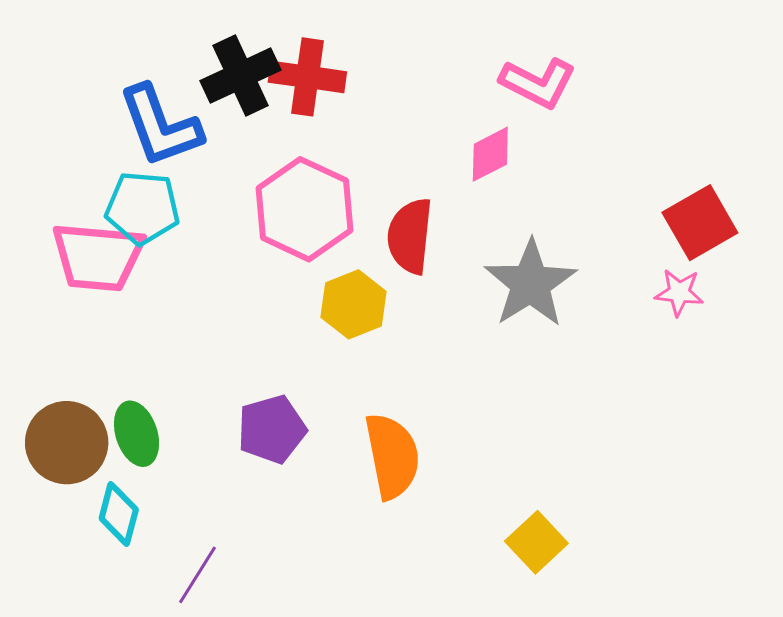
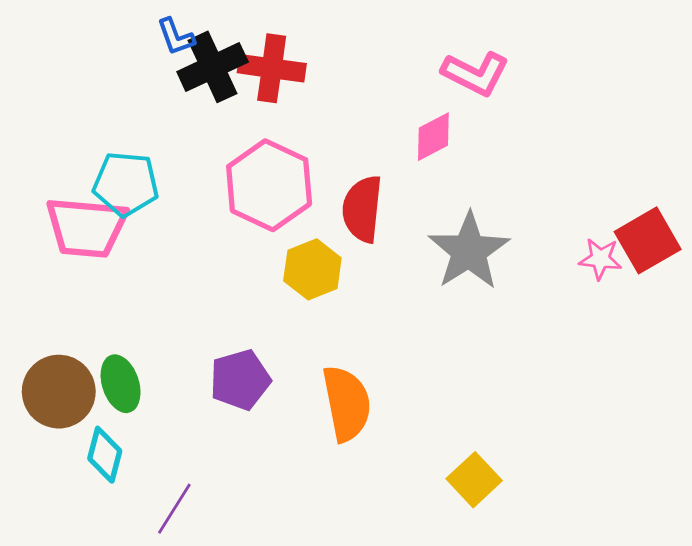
blue L-shape: (160, 126) -> (176, 37), moved, size x0.5
red square: (700, 223) -> (648, 240), moved

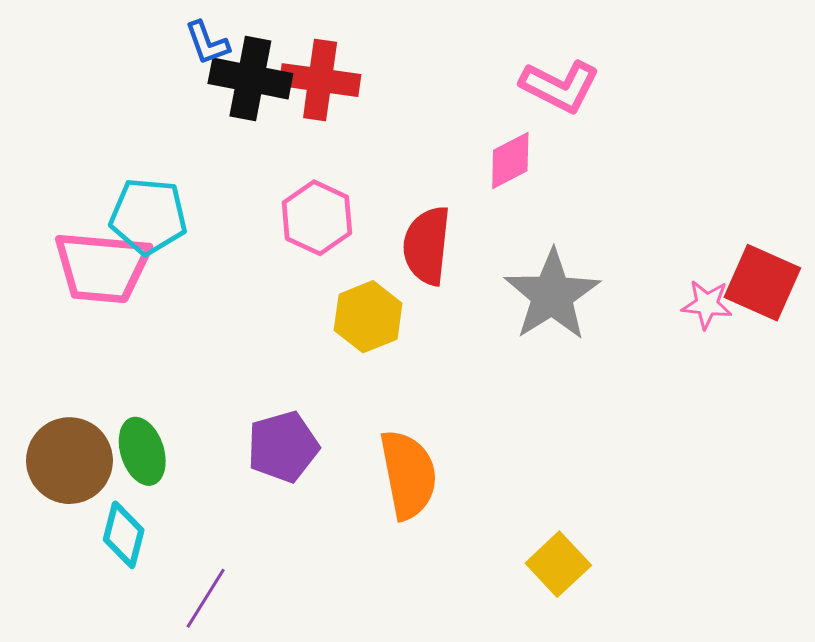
black cross: (213, 67) -> (250, 79), turned 36
pink hexagon: (269, 185) -> (317, 218), size x0.7
red square: (648, 240) -> (762, 283), turned -36

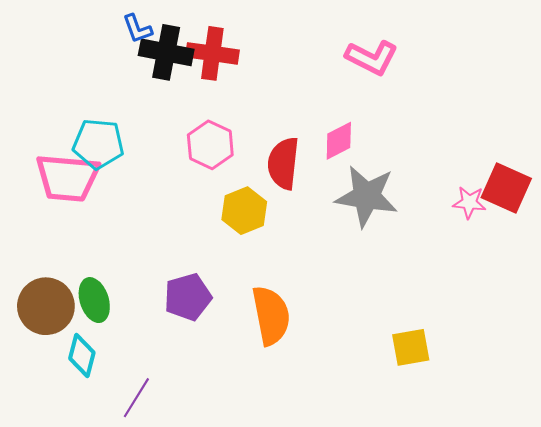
pink diamond: (510, 160) -> (339, 141), moved
gray star: (552, 295) -> (367, 196), turned -30
yellow square: (558, 564) -> (411, 347), moved, turned 33

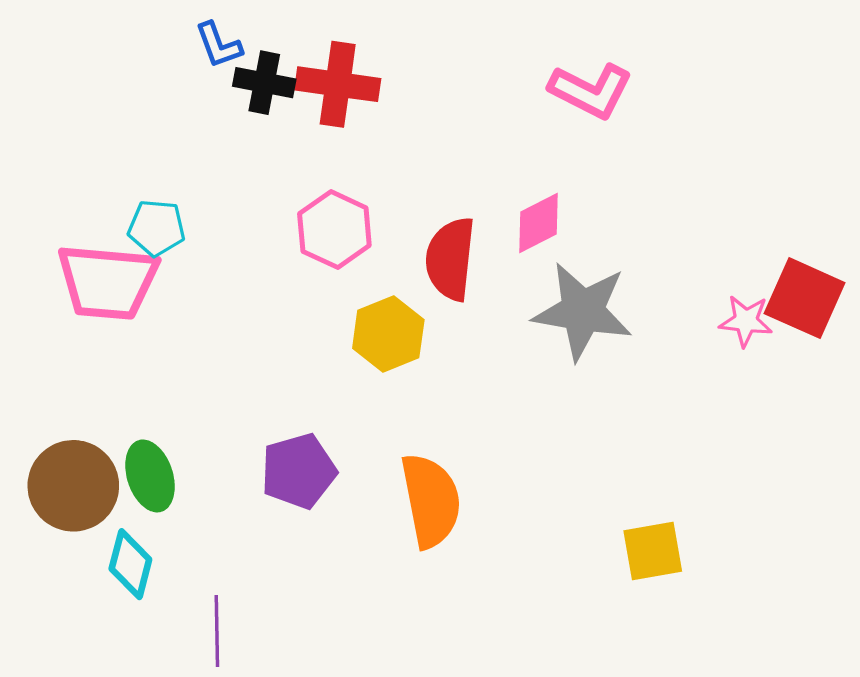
black cross: (166, 52) -> (264, 83), size x0.7
cyan pentagon: (98, 144) -> (157, 228), size x0.7
purple line: (136, 398) -> (217, 631), turned -33

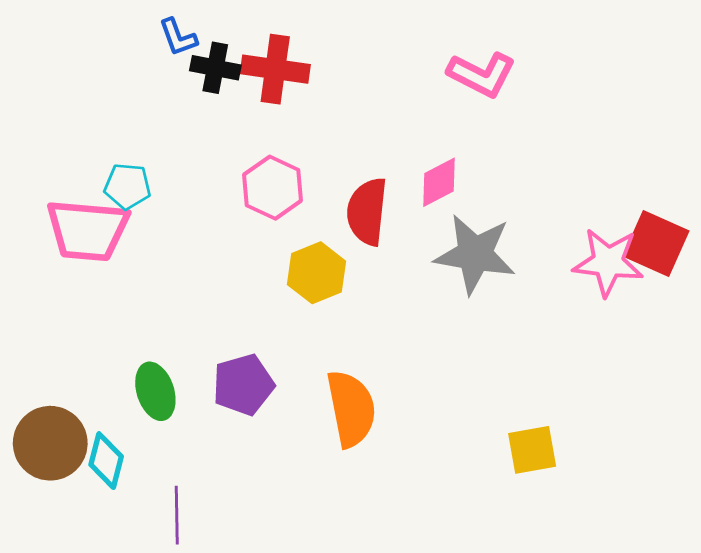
pink star: (746, 321) -> (608, 262), size x1.6
green ellipse: (150, 476) -> (155, 391), moved
brown circle: (73, 486) -> (50, 443), moved

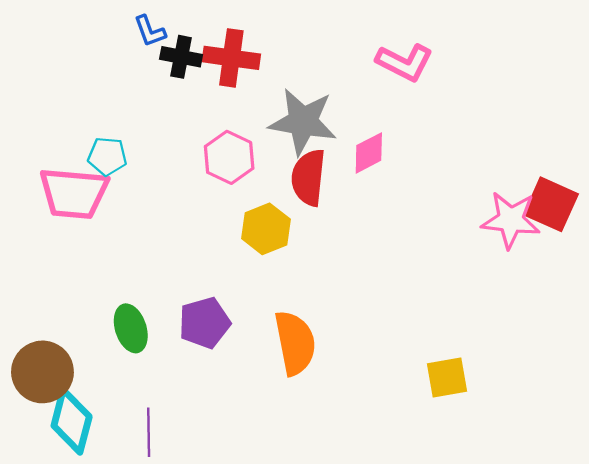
gray star: (475, 254) -> (303, 122), moved
cyan diamond: (106, 461) -> (72, 421), moved, size x1.4

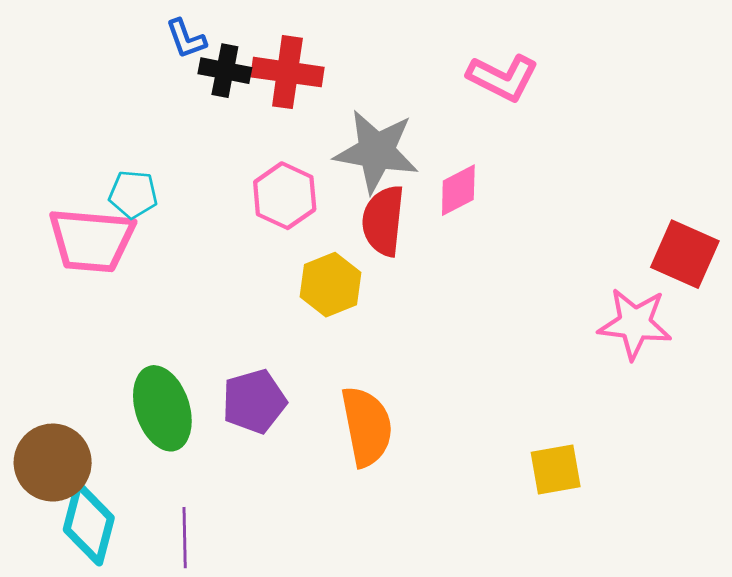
pink star: (511, 220) -> (635, 324), moved
green ellipse: (131, 328) -> (162, 408), size x1.4

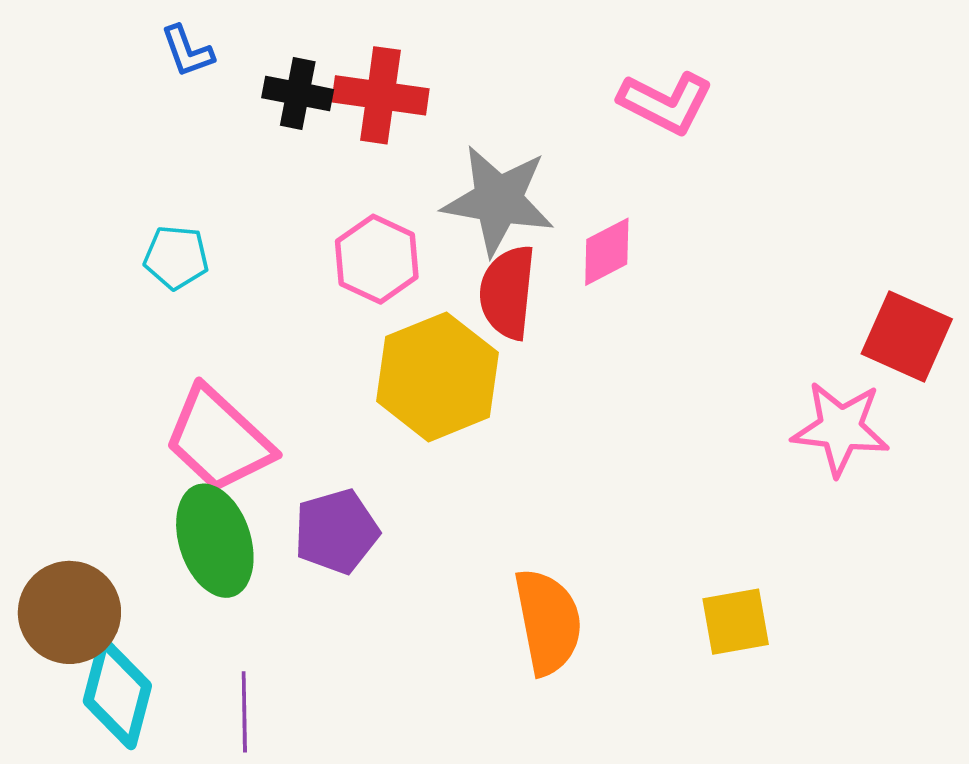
blue L-shape: (186, 39) -> (187, 51), moved
pink trapezoid: (92, 240) -> (219, 439), moved, turned 38
yellow hexagon: (331, 285) -> (438, 377), size x1.5
orange semicircle: (367, 426) -> (548, 622), moved

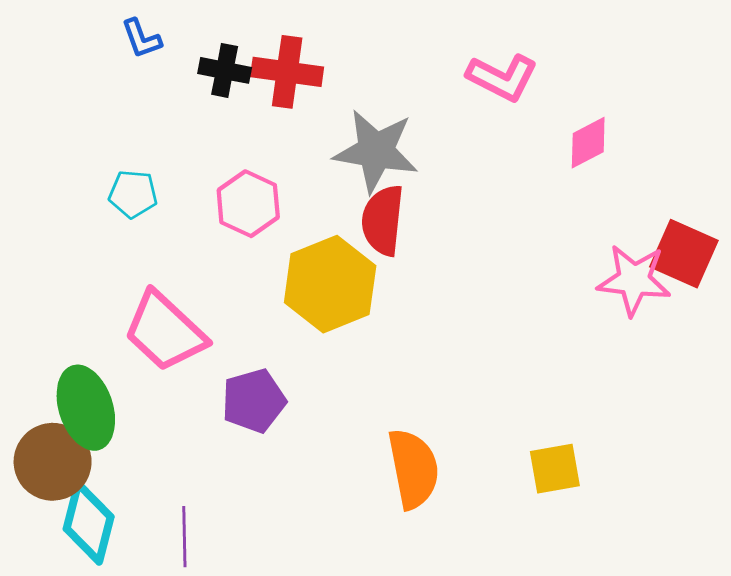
pink diamond: (607, 252) -> (588, 143), moved
pink hexagon: (377, 259) -> (248, 204), moved
pink star: (841, 428) -> (634, 280), moved
green ellipse: (215, 541) -> (86, 408), moved

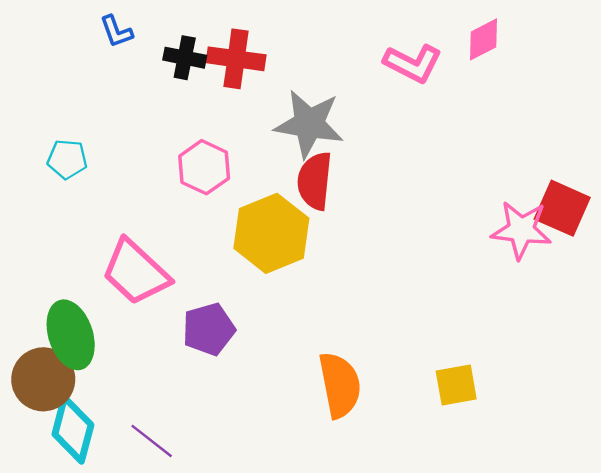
pink diamond: (588, 143) -> (484, 39), moved
cyan pentagon: (133, 194) -> (67, 159), moved
purple line: (184, 537) -> (152, 441), turned -51

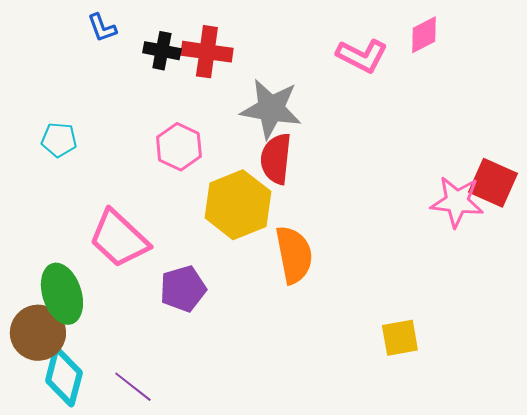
orange semicircle: (340, 385) -> (294, 255), moved

